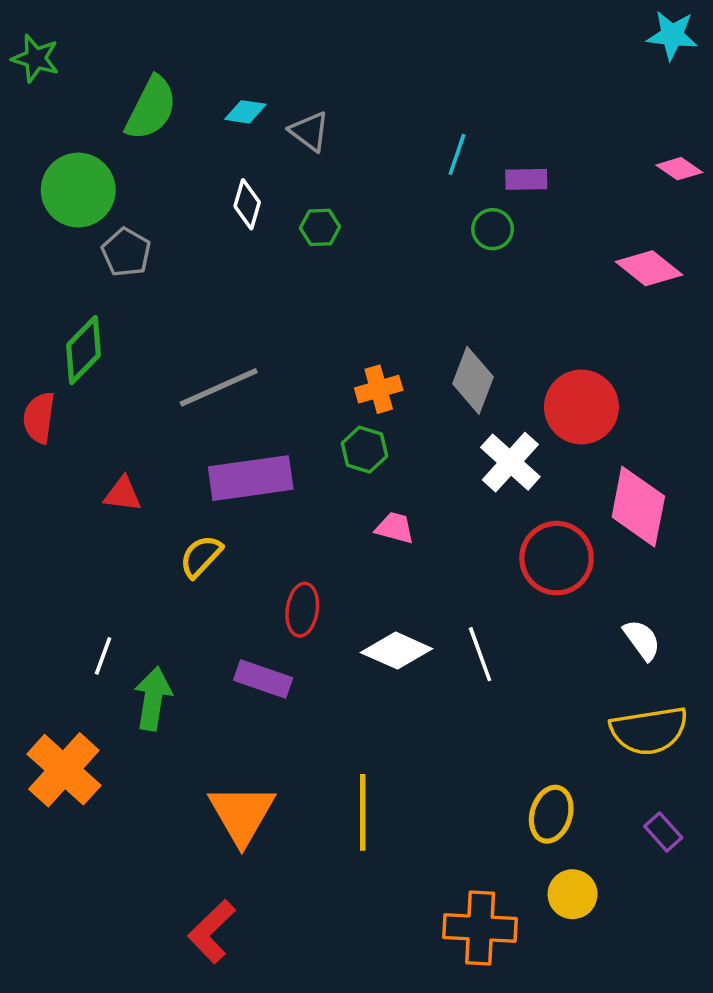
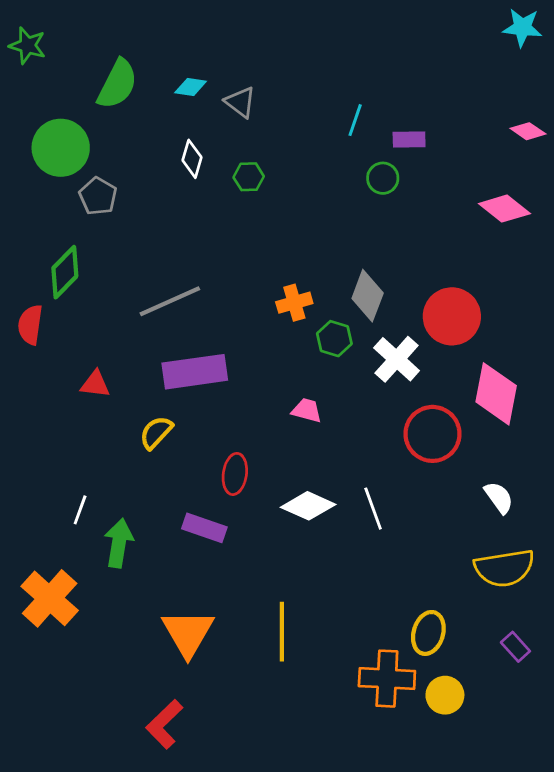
green hexagon: (365, 450) -> (334, 339), moved
orange cross: (480, 928) -> (387, 679), moved

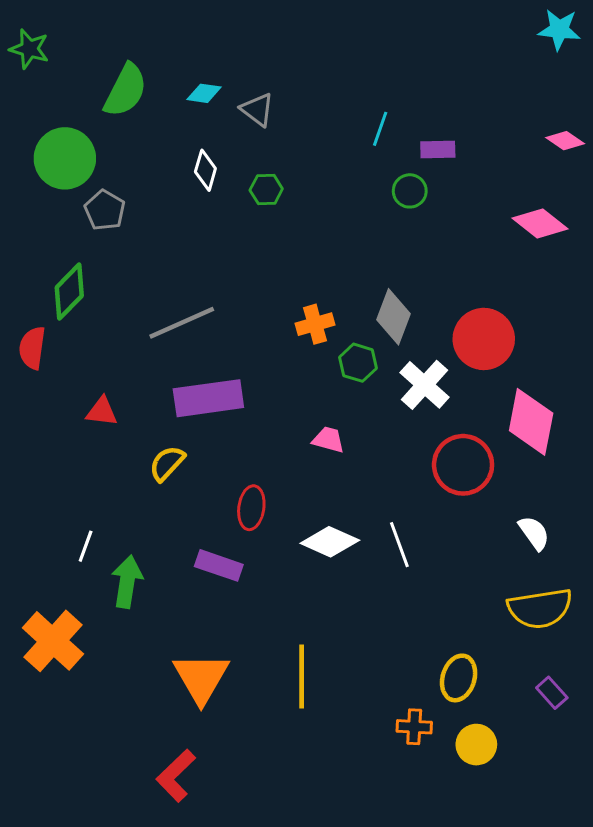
orange cross: (387, 679) -> (414, 727), size x0.6

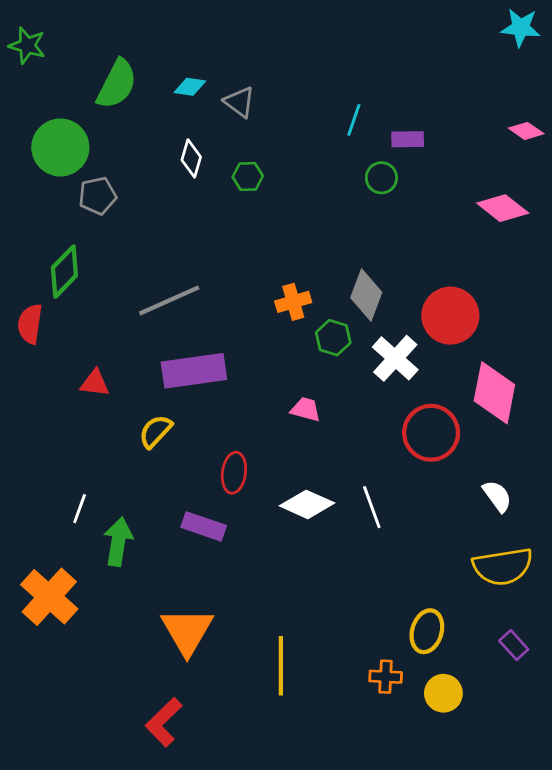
gray pentagon: (105, 210) -> (98, 196), turned 30
yellow line: (302, 676) -> (281, 666), moved

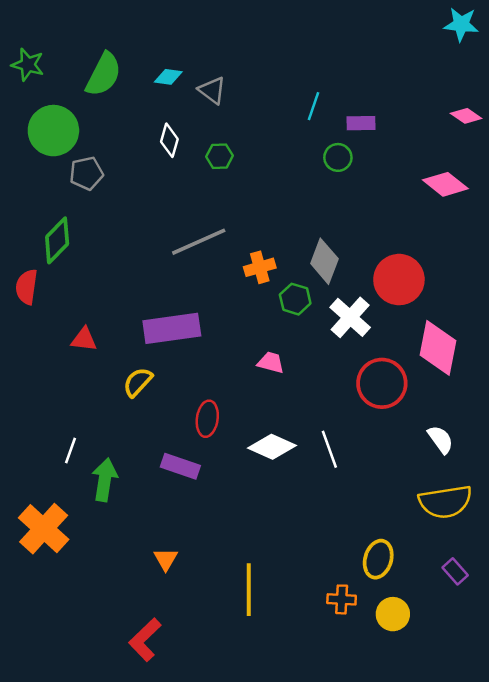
green star: (27, 45) -> (28, 65), moved
gray line: (169, 300) -> (199, 242), moved
orange triangle: (187, 631) -> (166, 559), size x0.5

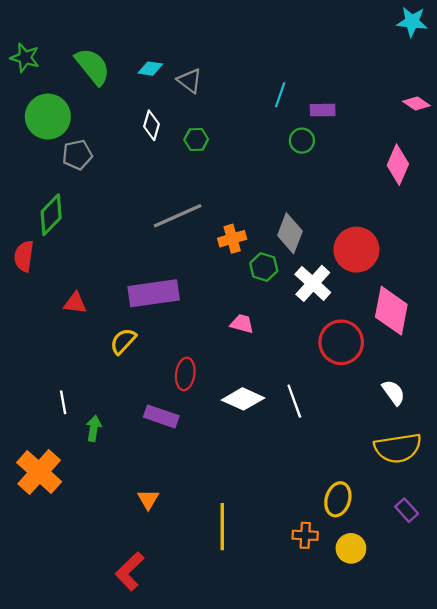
green semicircle: (103, 74) -> (93, 66), turned -66
pink diamond: (445, 184) -> (398, 165), turned 75
white line: (71, 450) -> (63, 402), turned -30
green arrow: (105, 480) -> (94, 428), size x0.7

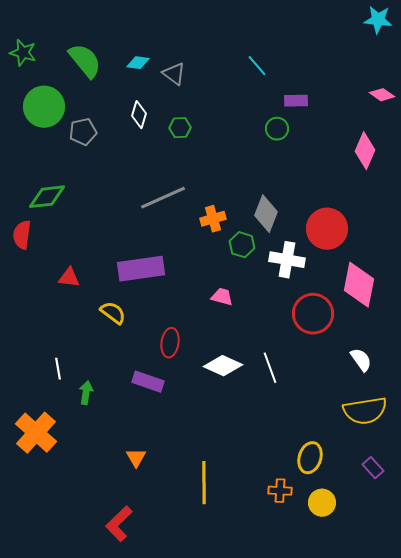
cyan line: (280, 95) -> (257, 66), moved, turned -60
gray pentagon: (77, 155) -> (83, 132), moved
green diamond: (51, 215) -> (47, 197), turned 39
white cross: (313, 283) -> (287, 260), turned -32
yellow semicircle: (123, 341) -> (113, 313), turned 84

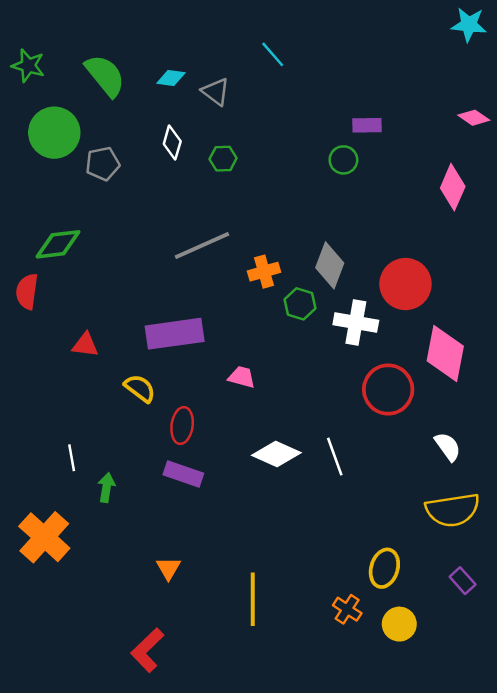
cyan line: (257, 66) -> (273, 54), moved
pink trapezoid: (222, 297) -> (242, 377), moved
red ellipse: (170, 343) -> (182, 425), moved
orange cross: (280, 491) -> (347, 609), turned 30

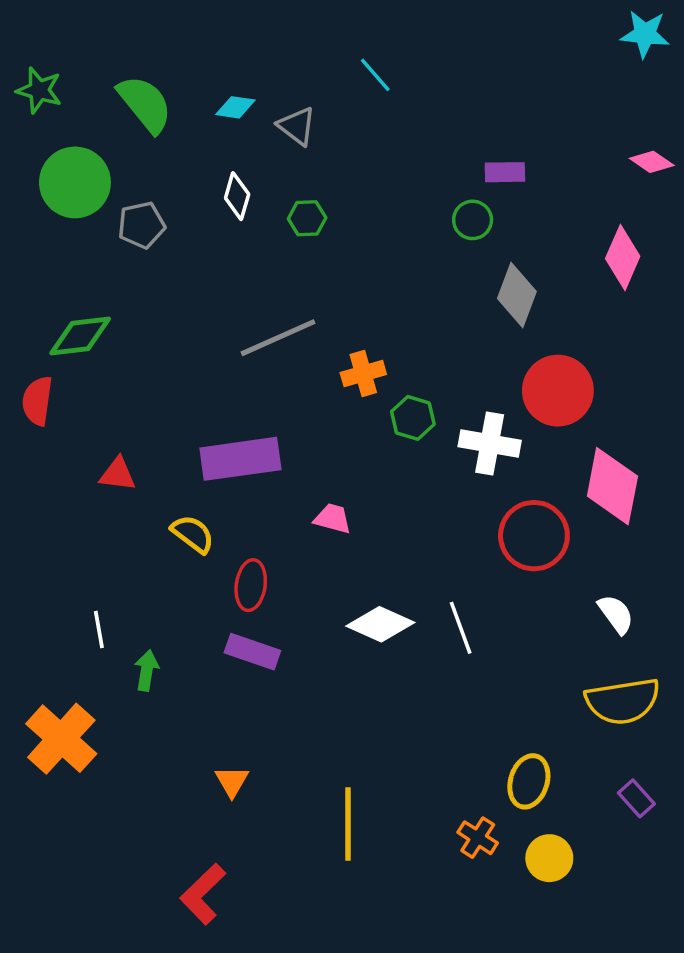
gray diamond: (330, 265) -> (517, 295), moved

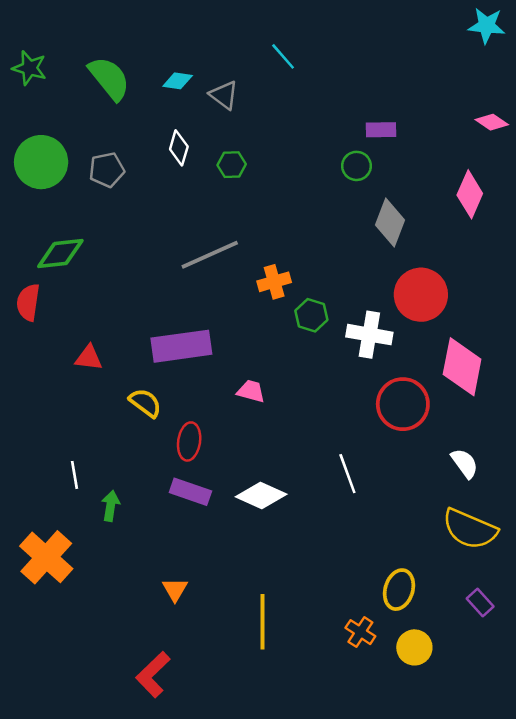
green circle: (75, 182) -> (41, 162), moved
white diamond: (380, 624) -> (261, 496), moved
yellow semicircle: (623, 701) -> (470, 529), turned 32

